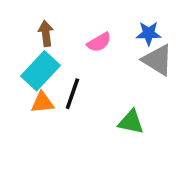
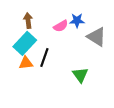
blue star: (149, 33) -> (77, 21), moved
green triangle: (131, 122) -> (80, 75), turned 42

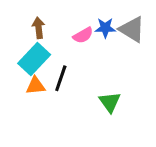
gray triangle: (97, 37) -> (132, 29), moved

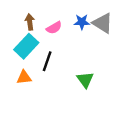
pink semicircle: (83, 35) -> (54, 28), moved
orange triangle: (36, 86) -> (24, 77), moved

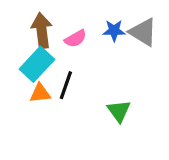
brown arrow: (30, 22) -> (42, 31), size x1.5
orange triangle: (24, 77) -> (40, 93), moved

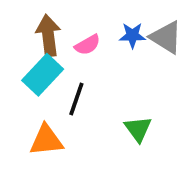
orange triangle: (40, 93) -> (46, 140), moved, size x1.4

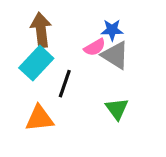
gray triangle: (166, 37) -> (115, 55), moved
pink semicircle: (88, 45) -> (95, 47), moved

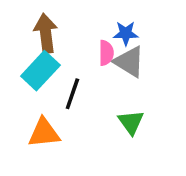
pink semicircle: (95, 47) -> (106, 53), turned -60

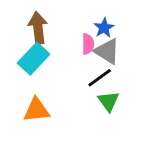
blue star: (126, 33) -> (104, 28), turned -30
black line: (72, 94) -> (100, 78), moved, turned 35

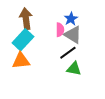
green triangle: (108, 101) -> (74, 69), turned -42
orange triangle: (36, 110) -> (21, 61), moved

